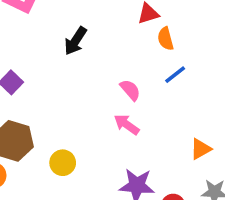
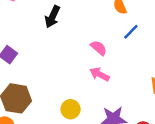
yellow circle: (63, 163) -> (71, 109), moved

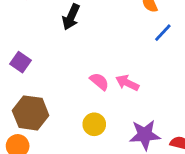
pink semicircle: (99, 48) -> (99, 81), moved

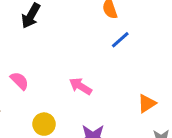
pink semicircle: (99, 81) -> (20, 81), moved

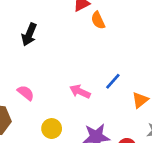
blue line: (120, 40) -> (113, 81), moved

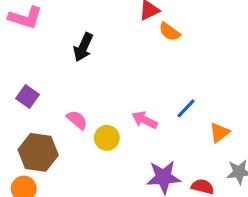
orange semicircle: (98, 20) -> (170, 32), turned -30
yellow circle: (52, 129) -> (107, 138), moved

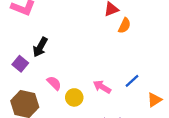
orange semicircle: (170, 32) -> (125, 26), turned -105
black arrow: (83, 47) -> (40, 47), moved

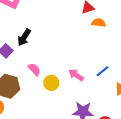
orange semicircle: (125, 26) -> (99, 23), turned -112

